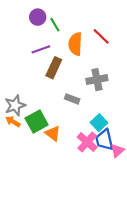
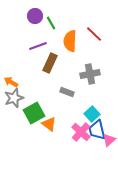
orange arrow: (13, 122) -> (11, 82), moved

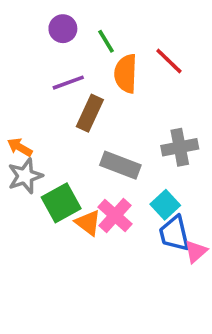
green line: (51, 23) -> (106, 41), moved
gray cross: (90, 74) -> (180, 147), moved
gray rectangle: (67, 92) -> (120, 165), size x1.5
pink cross: (81, 132) -> (115, 216), moved

